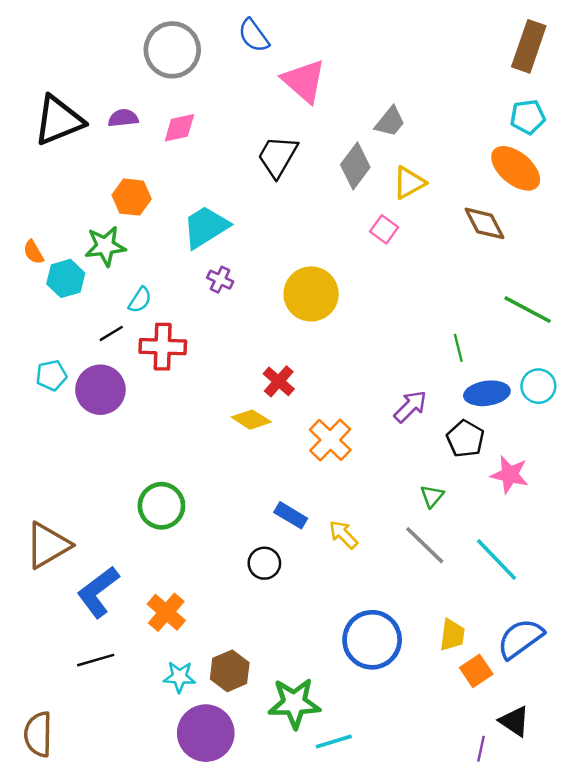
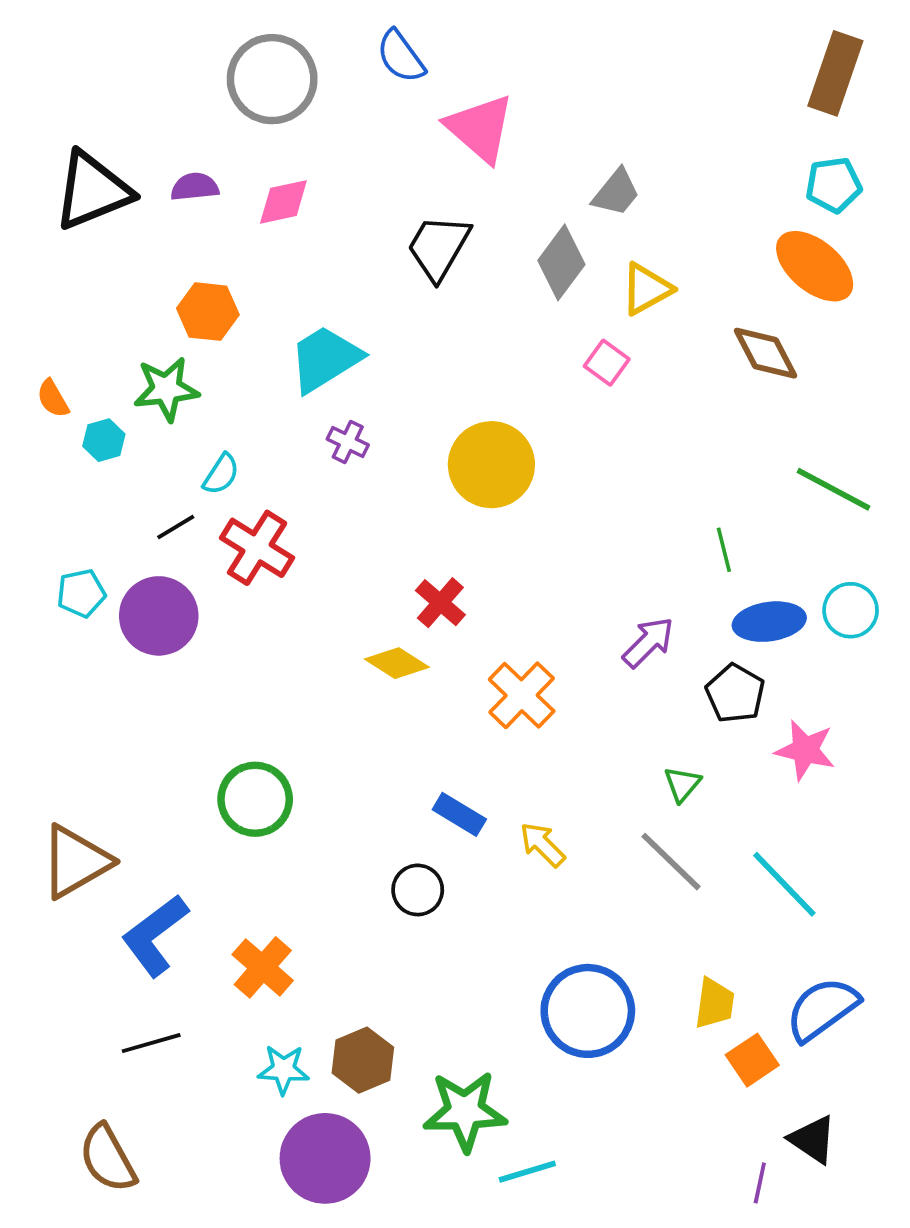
cyan hexagon: (66, 278) -> (104, 440), size x0.7
red cross: (163, 347) -> (257, 548), turned 30
brown semicircle: (38, 734) -> (108, 1158), moved, turned -30

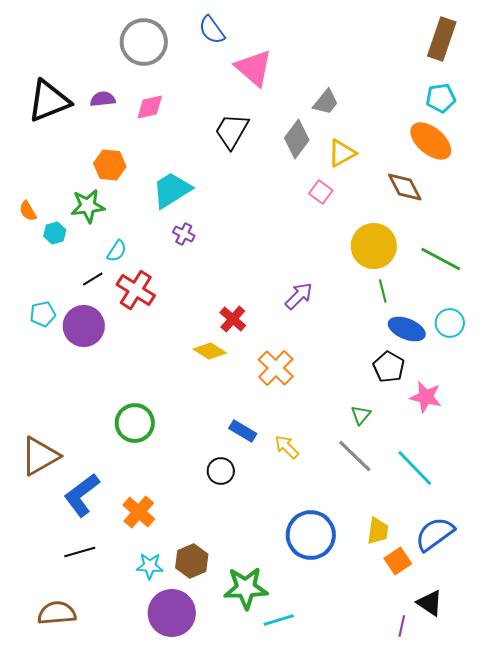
yellow circle: (491, 465) -> (374, 246), moved
blue ellipse: (769, 622) -> (407, 329), turned 30
purple arrow: (648, 642) -> (299, 296), moved
brown semicircle: (108, 1158) -> (57, 613), turned 114

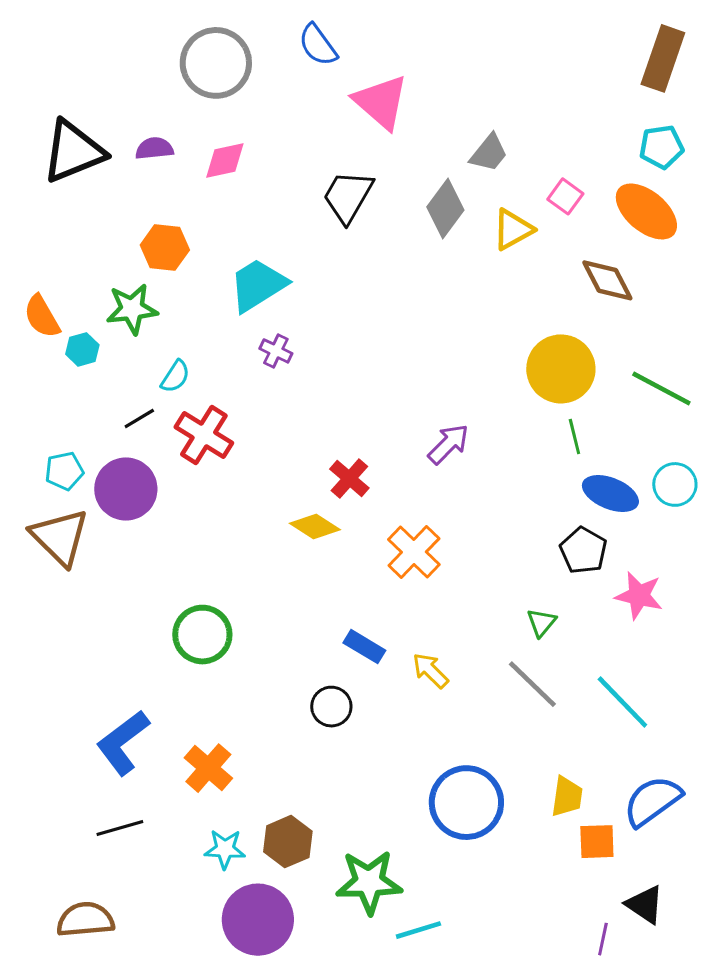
pink square: (321, 192) -> (565, 196), moved
orange semicircle: (28, 211) -> (42, 316), size x1.4
brown triangle: (40, 456) -> (60, 537), moved, turned -45
orange square: (398, 561) -> (597, 842), turned 32

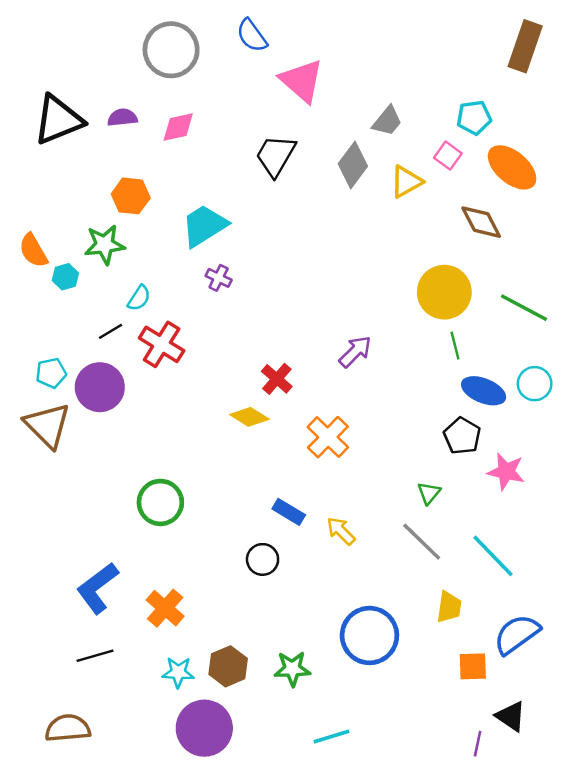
cyan pentagon: (661, 147) -> (474, 118), moved
yellow trapezoid: (567, 797) -> (449, 607), moved
green star: (369, 882) -> (292, 669), moved, size x0.7

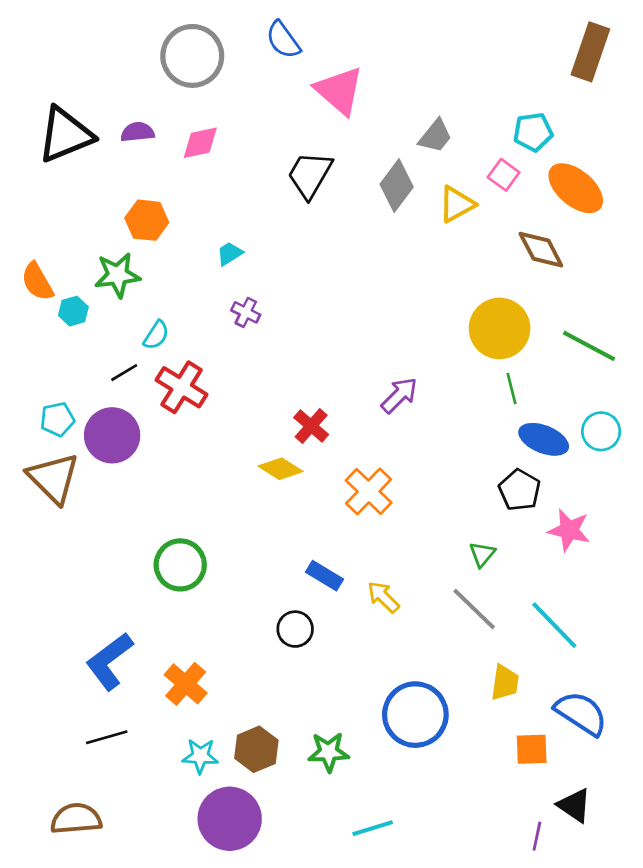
cyan trapezoid: (204, 226) -> (230, 254), size x0.5
blue semicircle: (517, 634) -> (581, 713), turned 69

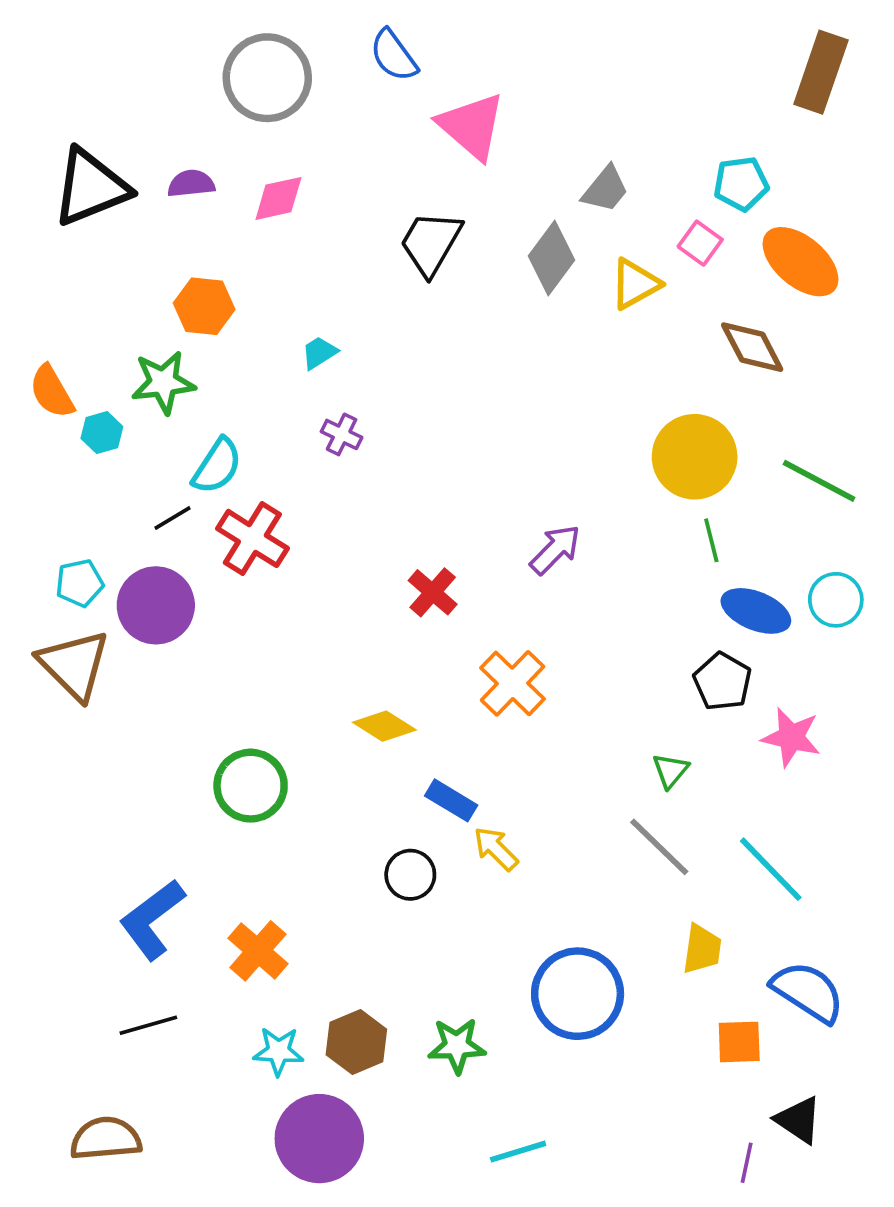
cyan semicircle: (156, 335) -> (217, 466), size x1.4
yellow diamond: (280, 469) -> (384, 726), moved
yellow arrow: (383, 597) -> (496, 849), moved

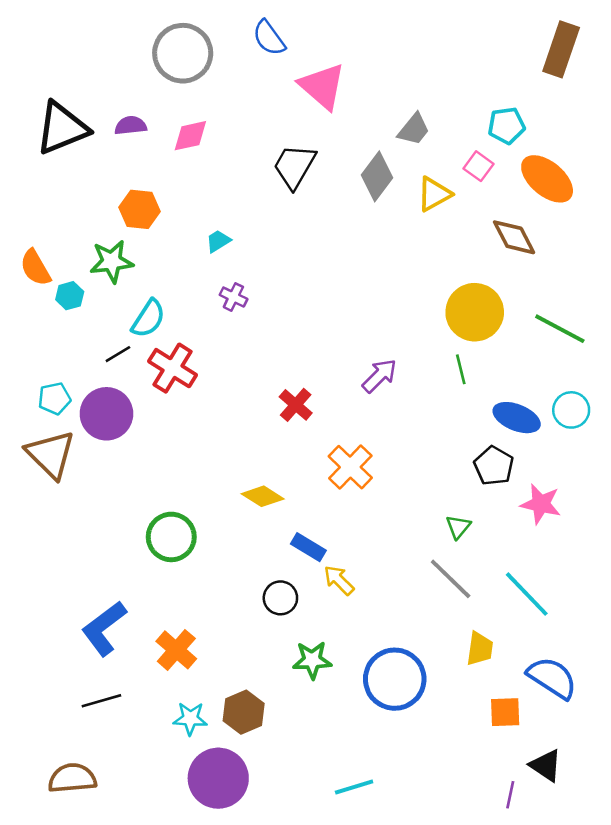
green line: (711, 540) -> (461, 369), moved
green star: (457, 1046) -> (312, 660), moved

